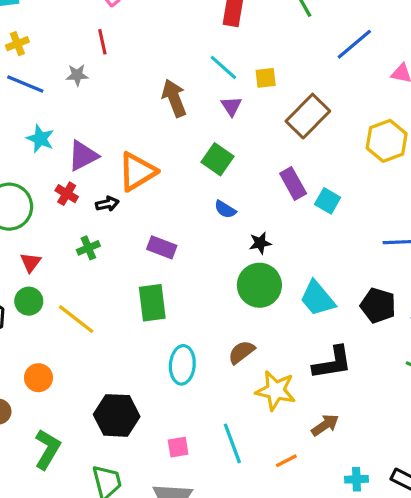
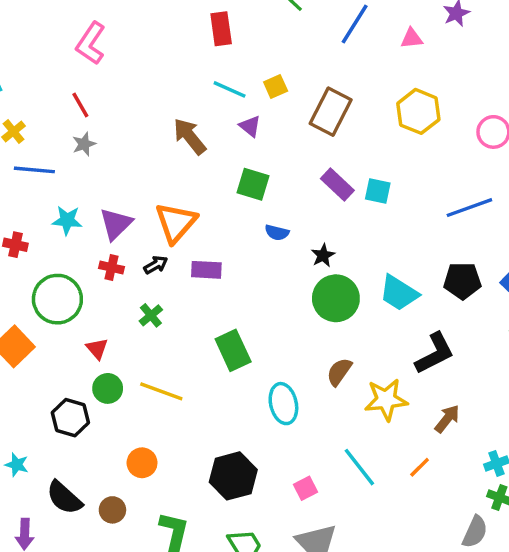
red line: (102, 42) -> (80, 105), moved
purple rectangle: (162, 247) -> (206, 270), moved

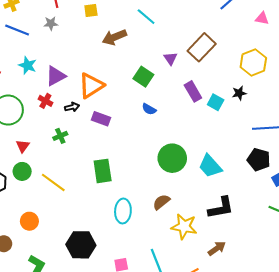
yellow square: (276, 87) -> (91, 10), moved
purple triangle: (250, 126) -> (170, 58), moved
brown arrow: (190, 136) -> (114, 37), turned -90
black star: (323, 255) -> (239, 93), moved
black pentagon: (462, 281) -> (259, 160), moved

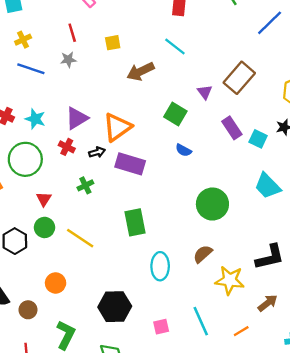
cyan star: (28, 65) -> (35, 119), moved
purple rectangle: (101, 119) -> (130, 164), size x1.4
cyan trapezoid: (210, 166) -> (267, 186), moved

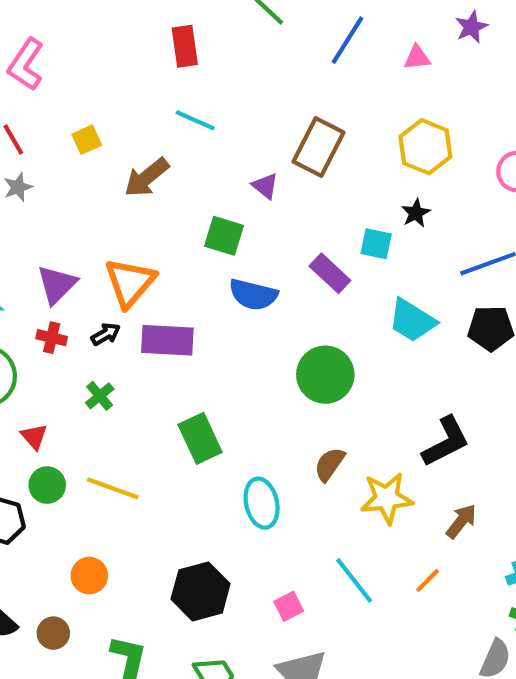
purple rectangle: (232, 128) -> (330, 273), moved
blue semicircle: (184, 150) -> (253, 295), size x1.6

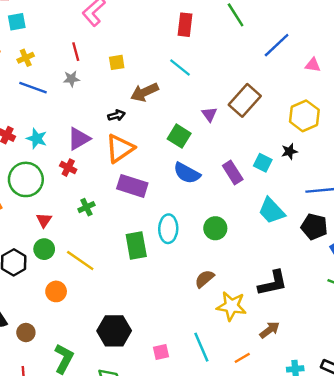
black arrow: (106, 334) -> (116, 115), moved
green circle: (325, 375) -> (215, 228), size x0.7
cyan ellipse: (262, 503) -> (168, 229), moved
orange circle: (89, 576) -> (56, 291), moved

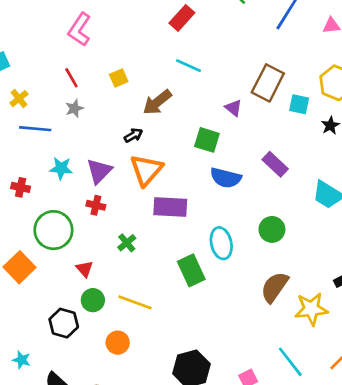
red rectangle: (185, 25) -> (182, 18), turned 50
cyan star: (37, 139) -> (61, 168), moved
cyan square: (263, 163) -> (299, 104), moved
brown semicircle: (205, 279) -> (275, 287), size x1.4

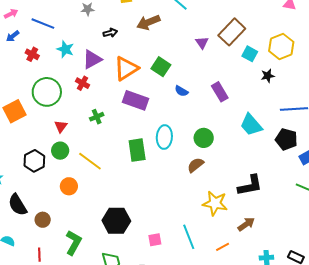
blue line: (35, 129) -> (43, 24), moved
black arrow: (133, 135) -> (110, 33), moved
green square: (207, 140) -> (161, 67), moved
blue semicircle: (226, 178) -> (181, 91), size x0.6
brown semicircle: (275, 287) -> (196, 165), moved, size x0.7

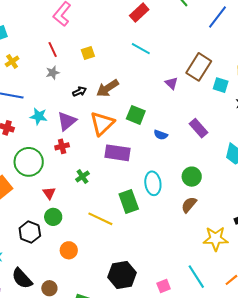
brown arrow: (148, 22) -> (107, 88), moved
red cross: (82, 83) -> (62, 146), turned -32
yellow line: (90, 161) -> (100, 219), moved

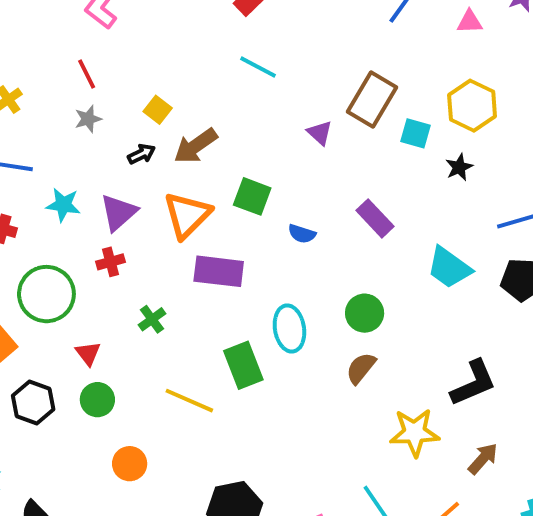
yellow square: (88, 53) -> (158, 110), moved, turned -32
black hexagon: (30, 232) -> (33, 403), moved

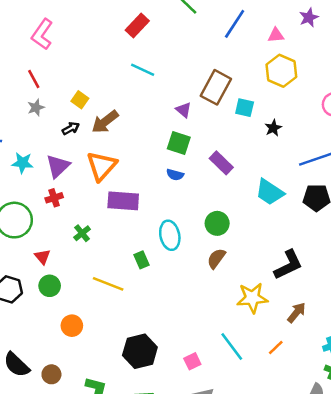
yellow hexagon: (472, 106) -> (281, 71), moved
green square: (252, 196) -> (179, 143), moved
green rectangle: (243, 365) -> (141, 260), size x0.6

